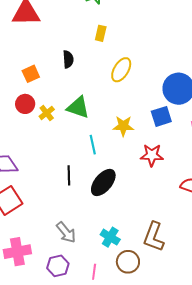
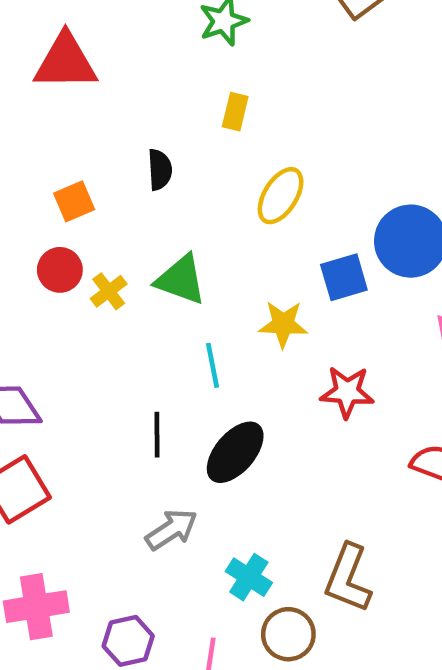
blue square: (161, 116) -> (344, 277), moved
gray arrow: (66, 232) -> (171, 529), moved, turned -85

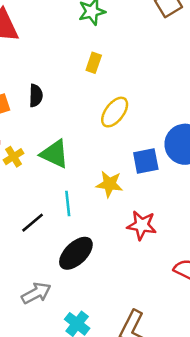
black semicircle: (160, 170) -> (36, 96), moved
black line: (157, 435) -> (33, 223), moved, turned 45

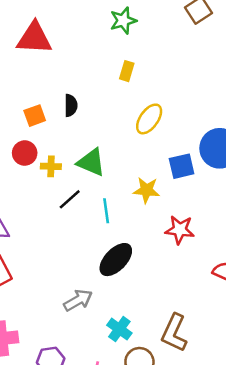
yellow cross: (14, 157) -> (51, 166), turned 36
black line: (33, 223) -> (70, 199), moved

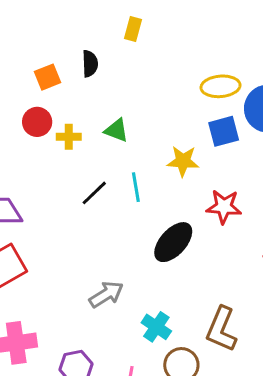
yellow rectangle: (127, 71) -> (133, 29), moved
yellow ellipse: (149, 119) -> (221, 86), moved, turned 52
green triangle: (91, 162) -> (116, 130), size x0.7
black line: (70, 199) -> (94, 193), moved
black ellipse: (116, 260) -> (173, 242), moved

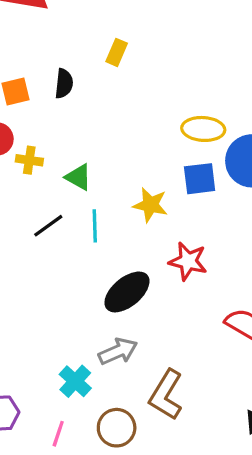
green triangle: (116, 130) -> (78, 177), moved
gray arrow: (106, 294) -> (118, 351), moved
cyan cross: (156, 327) -> (75, 381), moved

